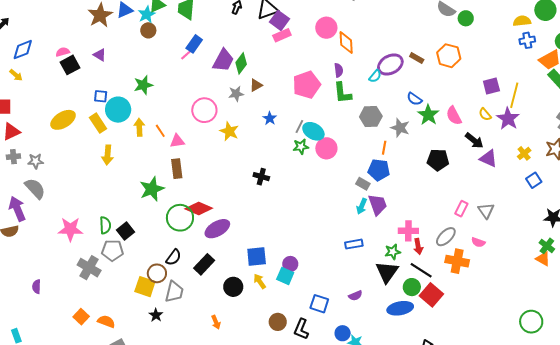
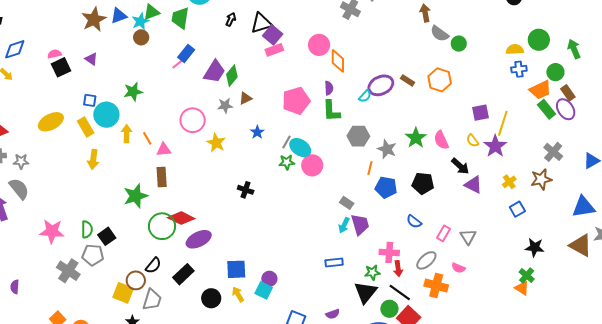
blue semicircle: (414, 99) -> (414, 222), moved
blue pentagon: (379, 170) -> (386, 187), moved

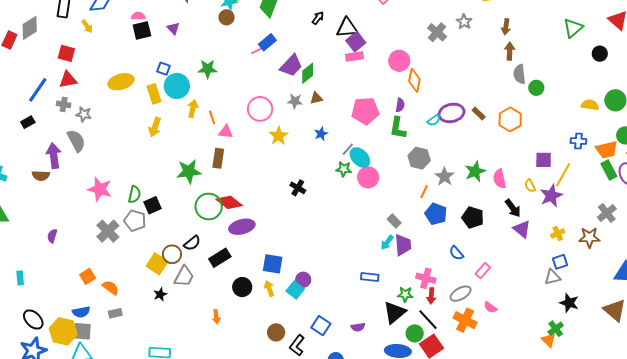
gray semicircle: (440, 34) -> (519, 74), turned 36
blue cross: (519, 69) -> (578, 141), moved
gray triangle: (468, 237) -> (553, 277), moved, turned 36

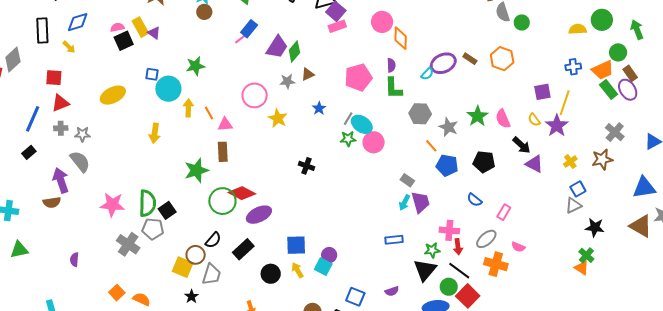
yellow rectangle: (154, 94) -> (140, 27), moved
orange line: (424, 192) -> (431, 146), turned -56
green semicircle: (134, 194) -> (147, 203), size x1.5

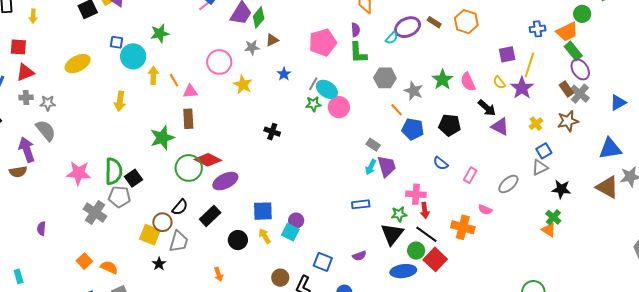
yellow arrow: (69, 47) -> (33, 16), turned 48
brown rectangle: (630, 73) -> (566, 89), moved
purple ellipse: (628, 90) -> (580, 69), moved
gray ellipse: (486, 239) -> (508, 184), moved

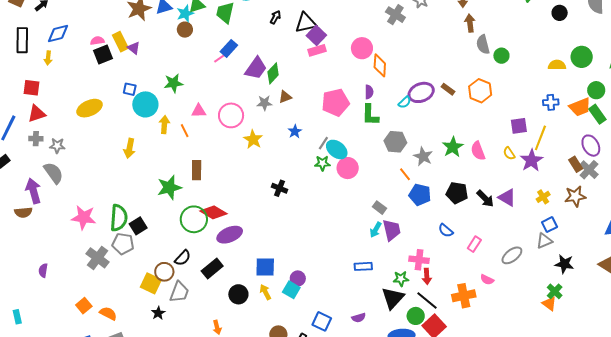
green rectangle: (573, 51) -> (597, 114), moved
pink triangle: (190, 91) -> (199, 111), moved
black arrow: (487, 108) -> (485, 199), moved
orange cross: (463, 227) -> (464, 296), turned -30

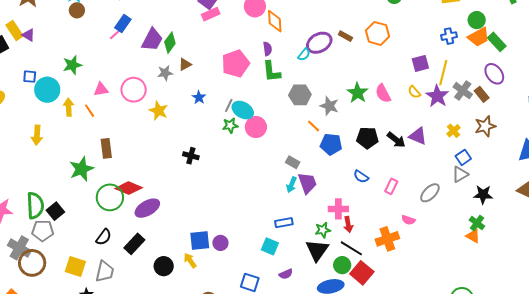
green circle: (596, 90) -> (477, 20), moved
gray cross: (589, 170) -> (463, 91), moved
blue square: (265, 267) -> (200, 240), moved
brown circle: (164, 272) -> (32, 263), moved, size x1.4
cyan square: (291, 290) -> (270, 246), moved

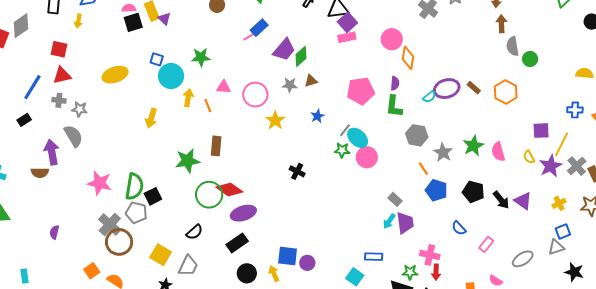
black rectangle: (134, 244) -> (237, 243), moved

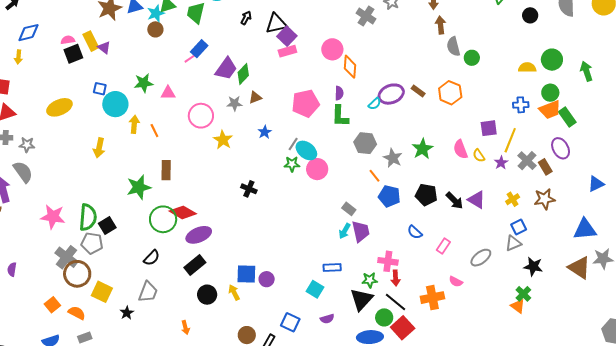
pink triangle: (224, 87) -> (168, 93), moved
pink semicircle: (498, 152) -> (460, 149), moved
purple star: (551, 166) -> (501, 163), size x0.6
yellow square: (161, 255) -> (102, 292), moved

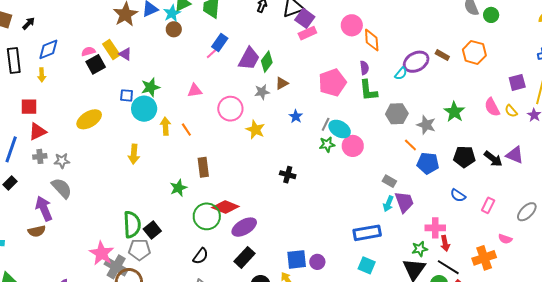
green star: (144, 83) -> (150, 87), moved
green star: (139, 187) -> (178, 188), size x0.7
pink star: (53, 217) -> (102, 253), moved, turned 30
blue rectangle: (332, 268) -> (367, 233), moved, size x1.5

